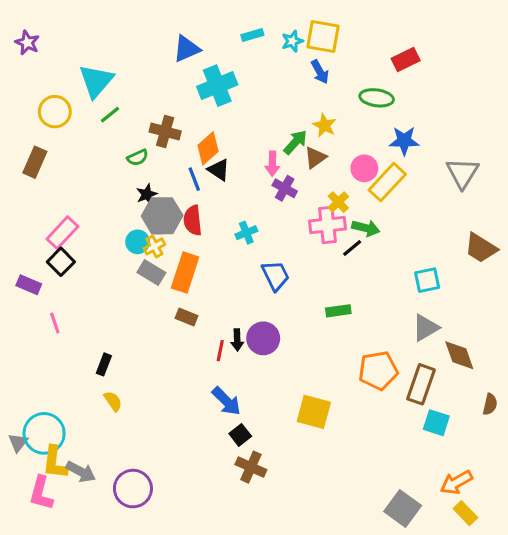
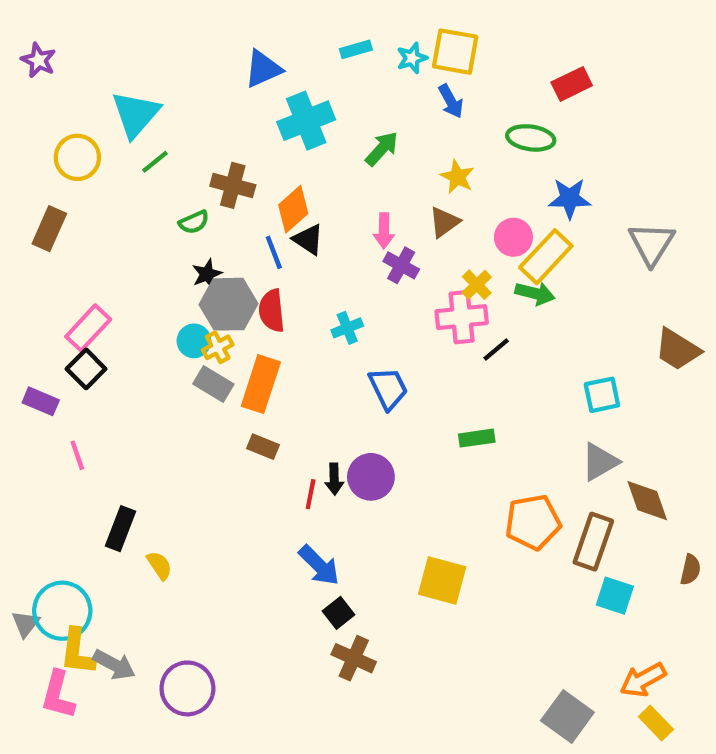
green arrow: (295, 142) -> (382, 149), moved
green arrow: (366, 228) -> (535, 293), moved
black rectangle: (104, 364) -> (121, 529), moved, size x1.4

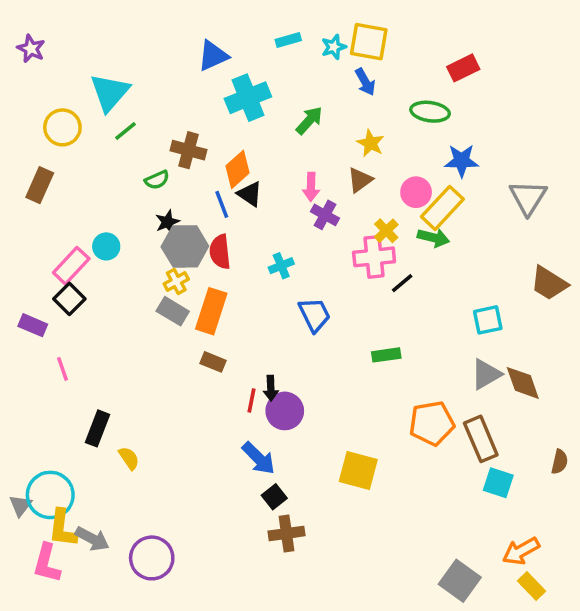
cyan circle: (194, 341) -> (106, 246), moved
purple circle: (371, 477) -> (285, 411), moved
brown diamond: (647, 501) -> (523, 383), moved
brown rectangle: (593, 542) -> (481, 439), turned -42
brown cross: (354, 658) -> (286, 533), turned -32

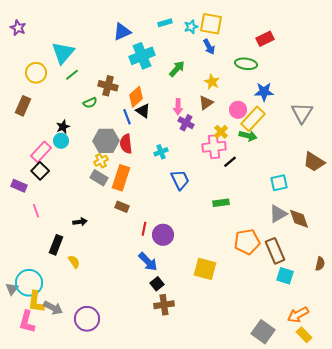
black star: (167, 222) -> (63, 127), moved
black arrow: (271, 388) -> (80, 222), moved, turned -96

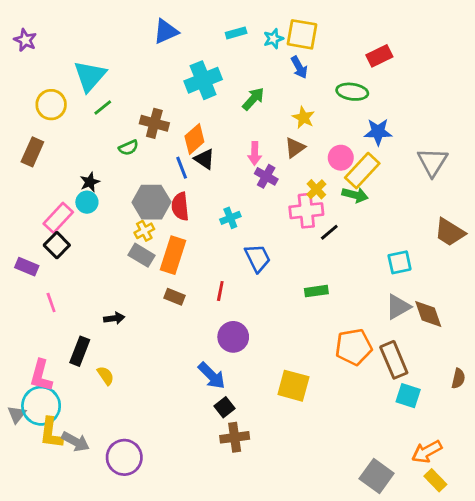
blue triangle: (122, 32) -> (166, 31), moved
red line: (144, 229) -> (220, 291), moved
pink L-shape: (27, 322) -> (41, 376), moved

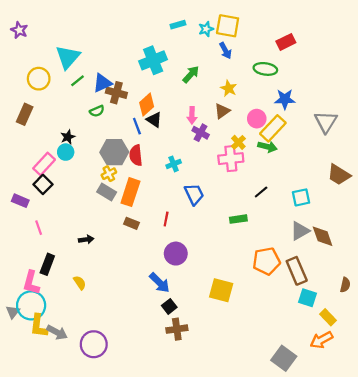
blue triangle: (166, 31) -> (102, 83), moved
black line: (329, 232) -> (261, 192), moved
black rectangle: (80, 351) -> (47, 264), moved
yellow rectangle: (435, 480) -> (328, 317), moved

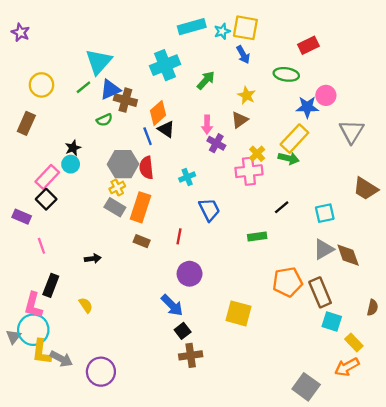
cyan rectangle: (178, 25) -> (192, 27), size x1.6
cyan triangle: (68, 57) -> (99, 62), moved
pink circle: (257, 119) -> (326, 95), moved

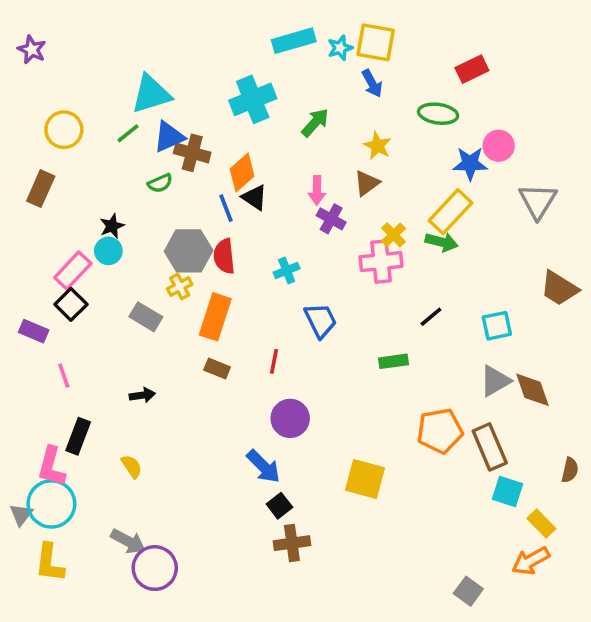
cyan triangle: (99, 62) -> (151, 94), turned 32
gray rectangle: (115, 207) -> (146, 317), moved
yellow L-shape: (41, 352) -> (50, 563), moved
gray arrow: (61, 359) -> (128, 541), moved
gray square: (306, 387) -> (468, 591), size x0.7

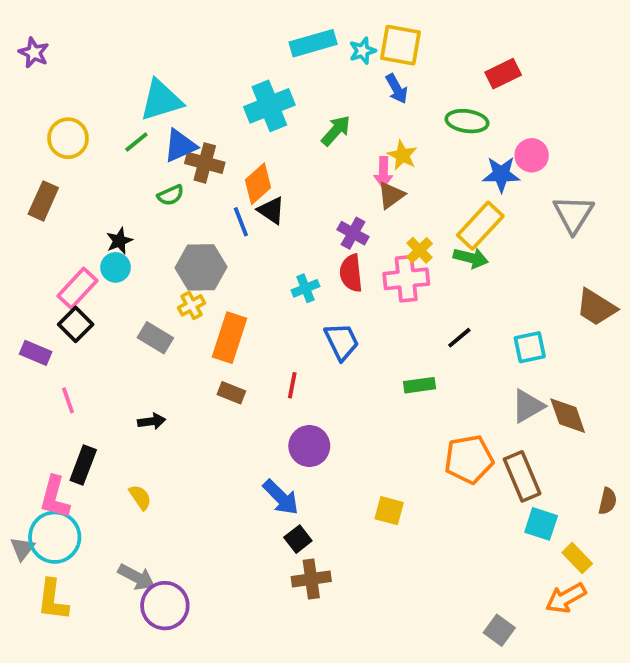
pink arrow: (317, 190) -> (383, 172), moved
red semicircle: (224, 256) -> (351, 273), moved
yellow square: (365, 479) -> (389, 511), size x0.7

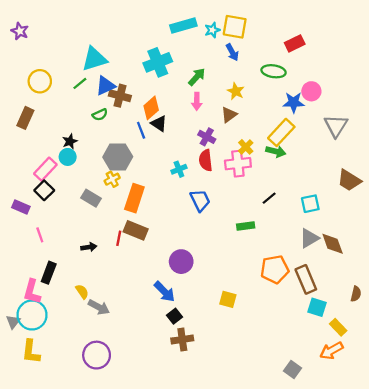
pink arrow: (383, 172) -> (197, 101), moved
red line: (292, 385) -> (119, 238), moved
brown rectangle: (231, 393) -> (136, 230), size x1.5
gray arrow: (136, 577) -> (99, 307), moved

